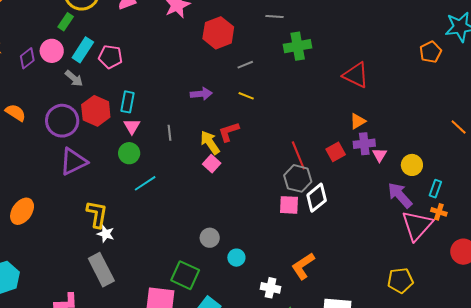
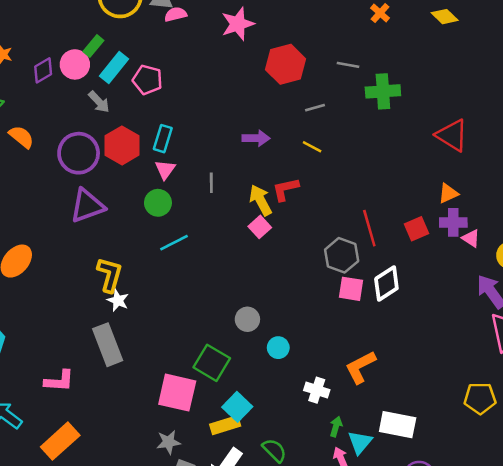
gray line: (274, 17) -> (348, 65), moved
green rectangle: (66, 22) -> (93, 46), moved
pink triangle: (380, 155) -> (471, 238), turned -35
gray hexagon: (298, 178) -> (342, 255), moved

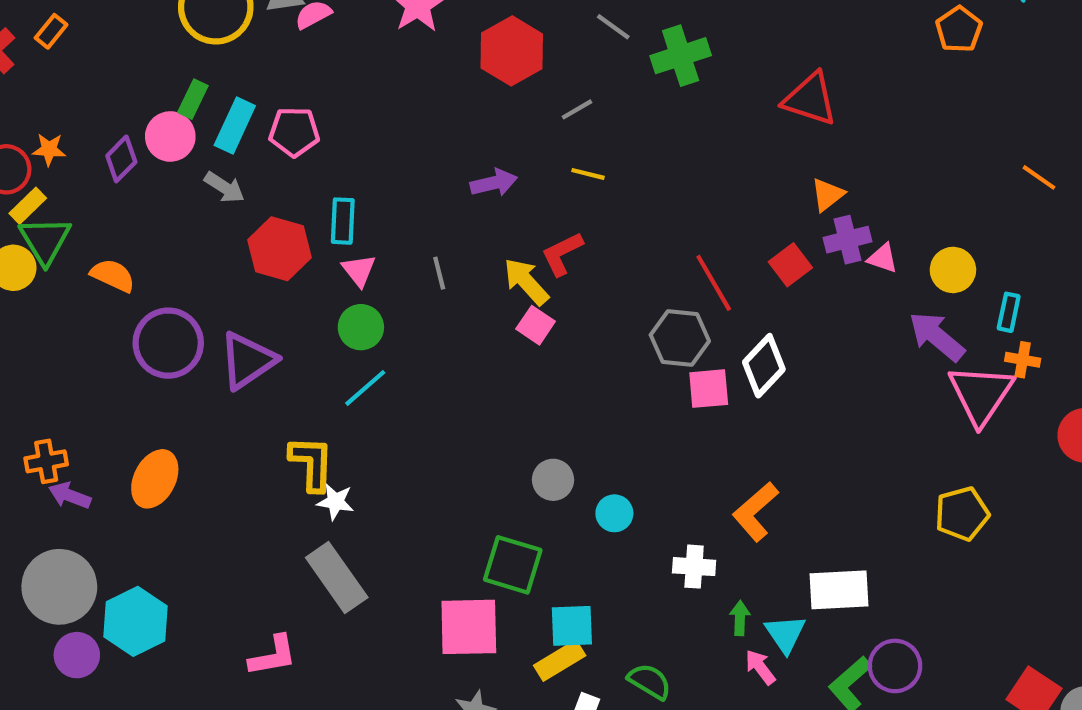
gray line: (348, 65) -> (613, 27), turned 40
purple circle: (79, 153) -> (168, 343), moved
cyan line: (174, 243) -> (365, 388), moved
cyan square: (237, 407) -> (572, 626), turned -32

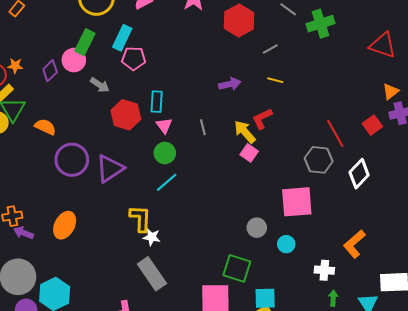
green rectangle: (193, 99) -> (85, 42), size x1.4
cyan rectangle: (235, 126) -> (122, 38), moved
pink square: (709, 389) -> (297, 202), moved, size x1.6
green arrow: (740, 618) -> (333, 298), moved

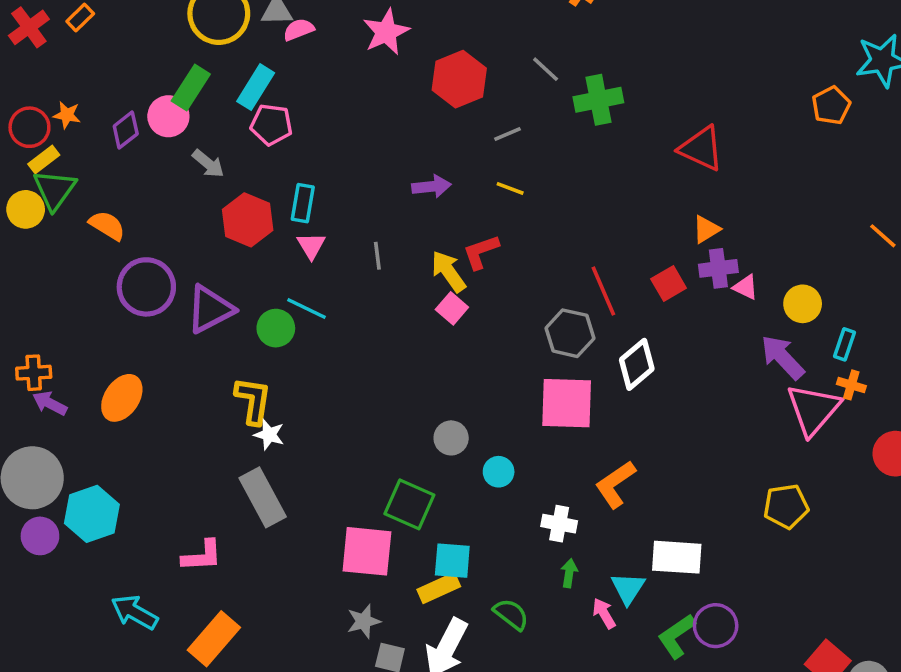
green circle: (165, 153) -> (276, 328), moved
cyan line: (167, 182) -> (307, 308), moved, turned 60
pink square: (297, 202) -> (567, 403), moved

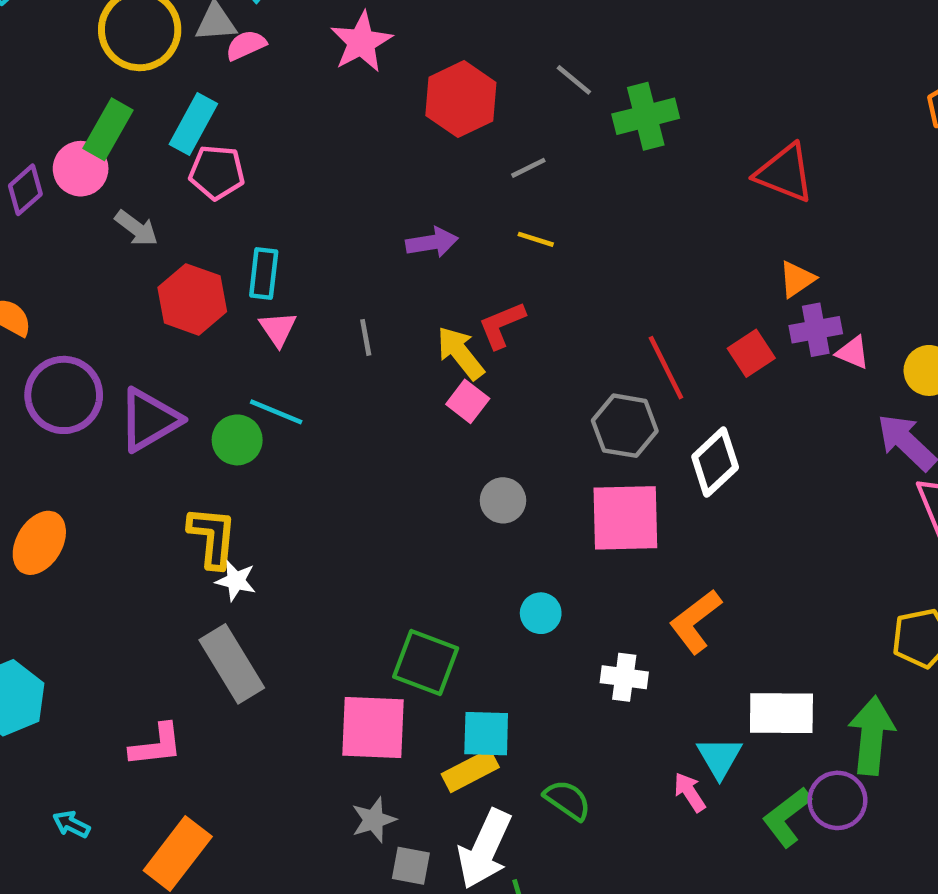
gray circle: (451, 438) -> (503, 500), moved
green arrow: (569, 573) -> (872, 736), moved, size x2.0
cyan arrow: (135, 612) -> (71, 824), size x0.6

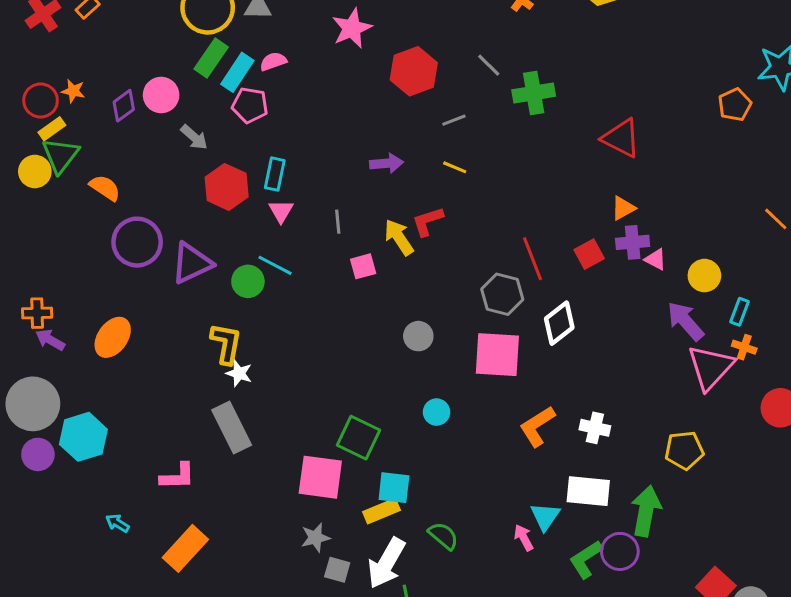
pink semicircle: (246, 45) -> (273, 61), moved
green rectangle: (108, 129) -> (211, 58), moved
pink square: (468, 401) -> (363, 266), moved, turned 32
white cross: (624, 677) -> (595, 428), moved

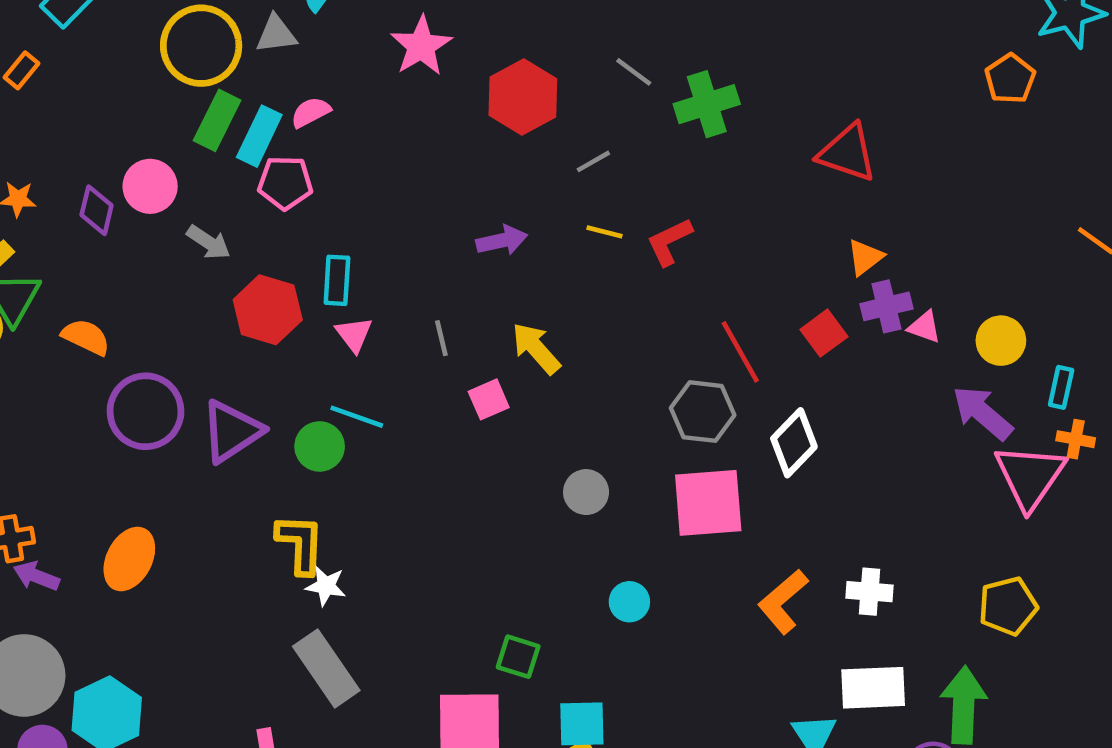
purple diamond: (124, 106) -> (97, 210), turned -32
red L-shape: (428, 221) -> (669, 242), moved
green square: (358, 438) -> (518, 657), size x0.7

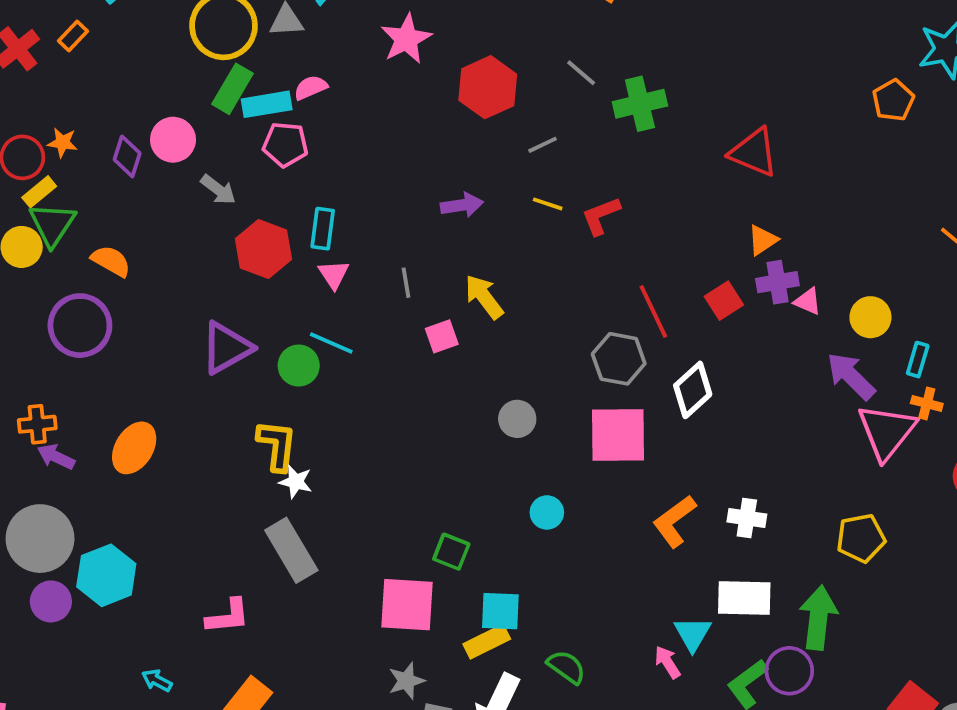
cyan rectangle: (259, 136) -> (267, 104), turned 51
purple circle: (146, 411) -> (80, 326), moved

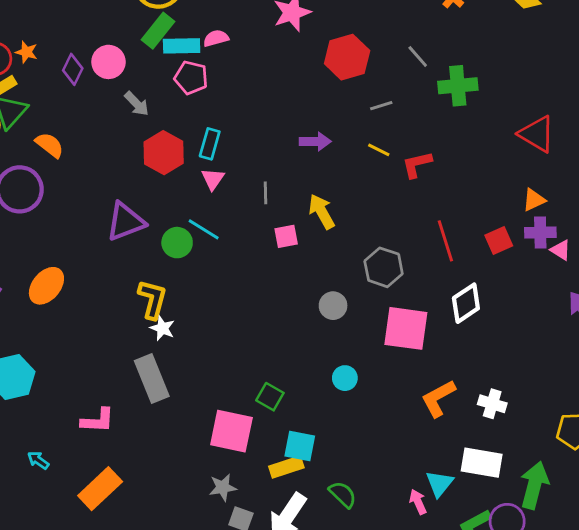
gray hexagon: (619, 359) -> (384, 267), moved

